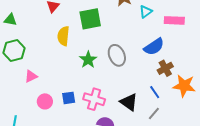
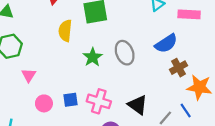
pink triangle: (31, 76) -> (29, 75), turned -32
blue line: (155, 92) -> (186, 111), moved

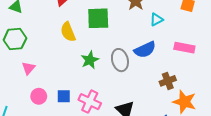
pink rectangle: (189, 14) -> (184, 48), moved
yellow semicircle: (65, 31) -> (68, 32), turned -36
blue semicircle: (166, 43) -> (145, 50), moved

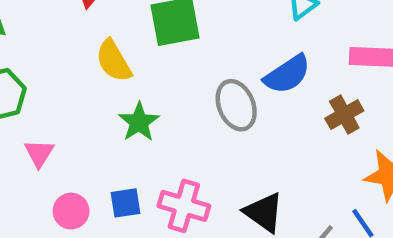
green star: (90, 60) -> (139, 122), moved
brown cross: (168, 81) -> (344, 115), moved

